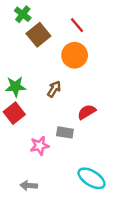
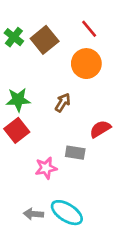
green cross: (23, 14) -> (14, 37), moved
cyan ellipse: (91, 178) -> (67, 213), moved

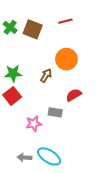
red line: (89, 29) -> (65, 21), turned -64
brown square: (45, 40) -> (33, 29), turned -30
orange circle: (86, 64) -> (66, 59), moved

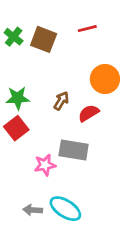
orange circle: (66, 59) -> (105, 79), moved
red semicircle: (74, 95) -> (89, 113), moved
gray rectangle: (55, 112) -> (74, 150), size x1.5

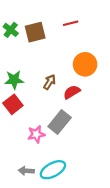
brown square: (44, 39) -> (35, 32), turned -35
gray rectangle: (74, 150) -> (60, 122), turned -60
cyan ellipse: (65, 209) -> (53, 170), turned -60

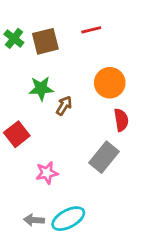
green star: (14, 80) -> (41, 88), moved
red semicircle: (72, 92) -> (121, 120), moved, turned 112
gray rectangle: (60, 122) -> (104, 157), moved

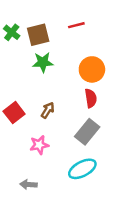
green star: (41, 88) -> (43, 62), moved
brown arrow: (64, 106) -> (48, 110), moved
red semicircle: (121, 120) -> (91, 98), moved
cyan ellipse: (68, 219) -> (82, 169), moved

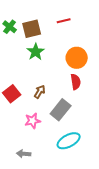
green star: (43, 62) -> (36, 52), turned -30
gray rectangle: (87, 132) -> (61, 110), moved

